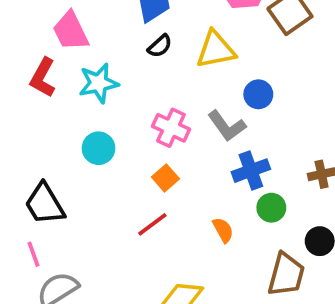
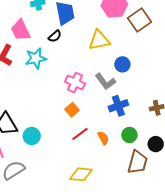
black semicircle: (160, 46) -> (55, 36), moved
cyan circle: (99, 148) -> (32, 136), moved
green circle: (271, 208) -> (129, 135), moved
red line: (152, 224) -> (80, 134), moved

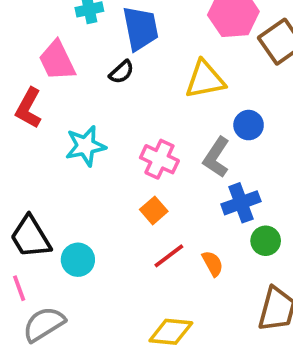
cyan star: (36, 58) -> (85, 146), moved
gray L-shape: (105, 82) -> (216, 157), turned 70
green circle: (129, 135) -> (266, 241), moved

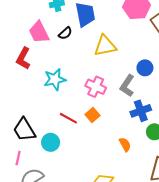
black semicircle: (122, 72) -> (65, 33), moved
yellow triangle: (205, 80) -> (105, 46), moved
red line: (169, 256) -> (68, 118), moved, turned 66
pink line: (19, 288) -> (18, 158), turned 32

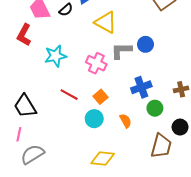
yellow triangle: (105, 46) -> (106, 22), turned 40
gray L-shape: (127, 86) -> (121, 51), moved, turned 55
orange square: (93, 115) -> (100, 97), moved
cyan circle: (51, 142) -> (94, 119), moved

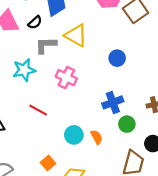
gray L-shape: (121, 51) -> (46, 45), moved
orange square: (100, 97) -> (48, 163), moved
cyan circle: (94, 119) -> (74, 135), moved

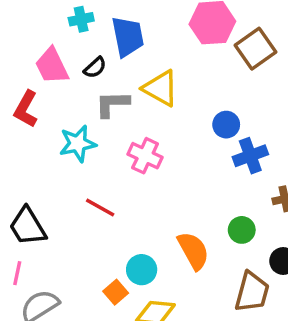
blue cross: (113, 102) -> (250, 156), moved
cyan circle: (74, 135) -> (142, 270), moved
orange semicircle: (97, 137) -> (193, 251), size x1.6

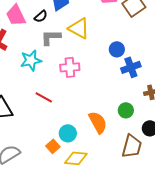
pink cross: (145, 156) -> (70, 67), turned -30

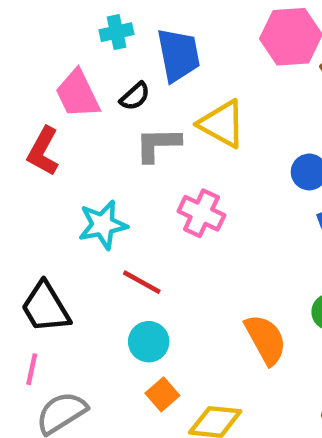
cyan star: (31, 60) -> (103, 225), moved
pink cross: (70, 67) -> (201, 213), turned 30
cyan circle: (68, 133) -> (149, 342), moved

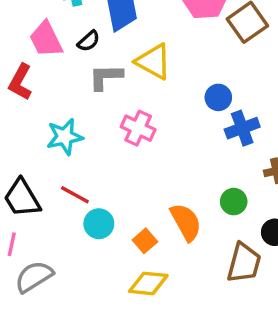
red line: (142, 282) -> (75, 195), moved
orange square: (162, 394) -> (145, 241), moved

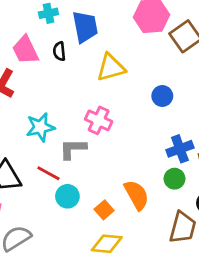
black semicircle: (89, 41) -> (59, 51), turned 126
yellow triangle: (153, 62) -> (111, 68), turned -44
gray L-shape: (106, 77) -> (73, 149), moved
blue cross: (242, 128) -> (180, 149), moved

